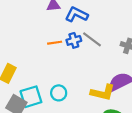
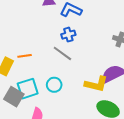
gray line: (92, 39) -> (62, 53), moved
orange line: (55, 43) -> (25, 56), moved

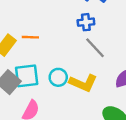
gray line: (62, 53) -> (95, 48), moved
yellow L-shape: (96, 84) -> (83, 83), moved

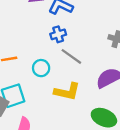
cyan circle: (58, 77) -> (41, 68), moved

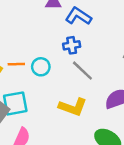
cyan circle: (41, 68) -> (41, 67), moved

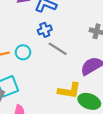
yellow L-shape: (73, 107) -> (69, 91), moved

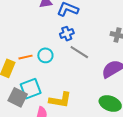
yellow L-shape: (69, 91) -> (60, 100), moved

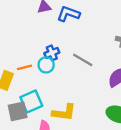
blue cross: (67, 34) -> (52, 53), moved
gray square: (18, 97) -> (18, 111), turned -36

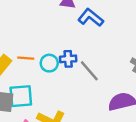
blue cross: (52, 53) -> (68, 59), moved

